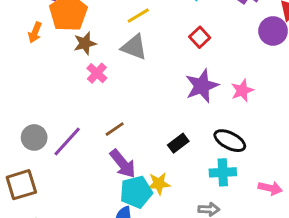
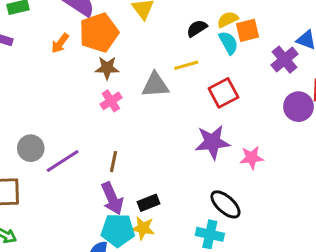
yellow line: (138, 16) -> (186, 65), moved
red square: (200, 37) -> (223, 93), size x1.4
gray triangle: (134, 47) -> (155, 85), turned -40
brown line: (115, 129) -> (114, 162), turned -60
black rectangle: (178, 143) -> (149, 203), moved

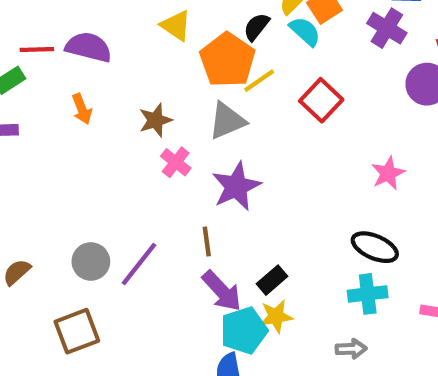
orange pentagon: (99, 33) -> (227, 60), moved
orange arrow: (60, 43) -> (82, 109), turned -40
purple star: (212, 142) -> (236, 186), moved

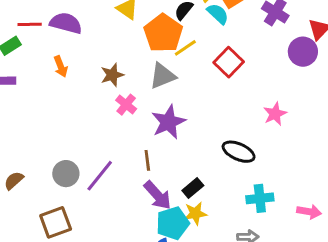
black ellipse: (375, 247) -> (239, 152), moved

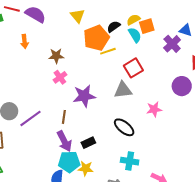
purple circle: (303, 52) -> (182, 86), moved
gray triangle: (162, 76) -> (123, 90), moved
yellow star: (195, 213) -> (86, 168), moved

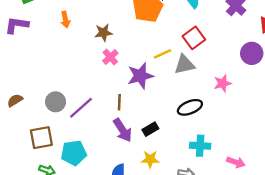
yellow line: (108, 51) -> (162, 54), moved
black ellipse: (124, 127) -> (190, 107), turned -55
cyan pentagon: (69, 162) -> (74, 153), moved

